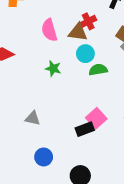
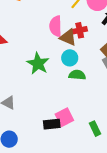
pink semicircle: (49, 30) -> (56, 26), moved
green star: (53, 68) -> (38, 64), size x1.5

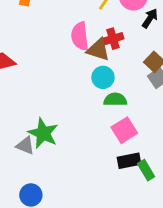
green star: (38, 64) -> (43, 133), moved
pink square: (64, 117) -> (124, 130), moved
black rectangle: (52, 124) -> (129, 161), moved

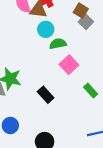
black rectangle: (129, 161) -> (46, 95), moved, turned 70

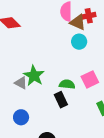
green semicircle: (58, 44) -> (67, 84), moved

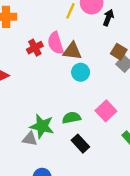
red cross: (89, 16) -> (35, 48), moved
green semicircle: (67, 84) -> (71, 118), moved

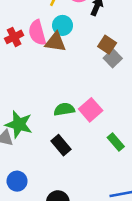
cyan circle: (81, 72) -> (63, 25), moved
green semicircle: (71, 118) -> (64, 109), moved

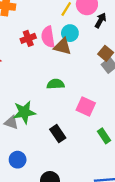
green semicircle: (64, 109) -> (56, 84), moved
pink square: (91, 110) -> (86, 107), turned -30
green star: (19, 124) -> (24, 112), turned -30

